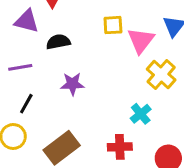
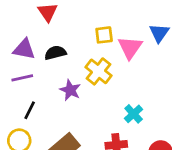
purple triangle: (27, 21) -> (24, 49), moved
yellow cross: (161, 74) -> (99, 71), moved
purple star: (72, 84) -> (70, 90), turned 30

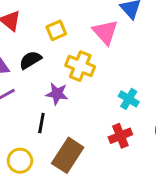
yellow square: (104, 35) -> (56, 30), moved
black line: (30, 110) -> (41, 123), moved

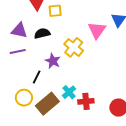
yellow square: (56, 30) -> (55, 11), moved
cyan cross: (129, 99) -> (69, 92), moved
yellow circle: (20, 161) -> (24, 98), moved

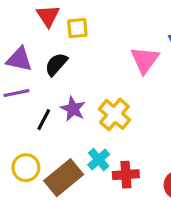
black semicircle: (42, 33) -> (56, 64), turned -35
yellow cross: (74, 47) -> (114, 114), moved
black line: (37, 77) -> (44, 120), moved

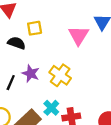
yellow square: (77, 28) -> (35, 28), moved
black semicircle: (56, 64) -> (17, 43), turned 72

